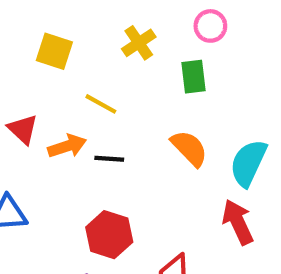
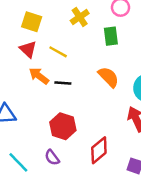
red triangle: (23, 129) -> (28, 49), moved
orange arrow: (67, 146) -> (39, 76), turned -125

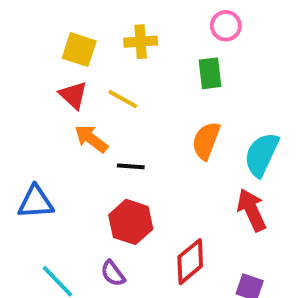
yellow cross: (80, 17) -> (141, 42), moved, turned 30
orange semicircle: (109, 77) -> (206, 141), turned -115
black line: (63, 83) -> (131, 166), moved

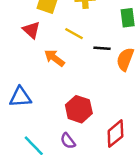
red triangle: (73, 95) -> (31, 30), moved
black line: (131, 166) -> (102, 48), moved

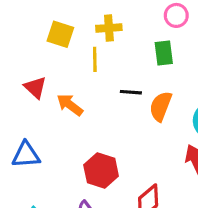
red triangle: (31, 30) -> (35, 87), moved
yellow line: (74, 34) -> (95, 59), moved, turned 60

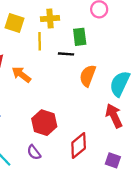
green rectangle: (164, 53) -> (80, 37), moved
black line: (131, 92) -> (66, 54), moved

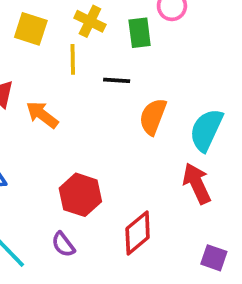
yellow cross: (50, 18) -> (90, 21), turned 30
green rectangle: (80, 37) -> (140, 33), moved
purple square: (113, 160) -> (214, 258), moved

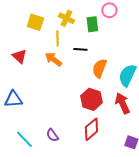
orange arrow: (42, 115) -> (53, 59), moved
red hexagon: (80, 195) -> (91, 99), moved

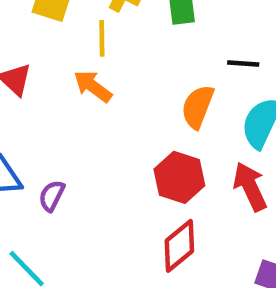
black line: (80, 49) -> (243, 63), moved
purple semicircle: (52, 135) -> (52, 196), moved, turned 64

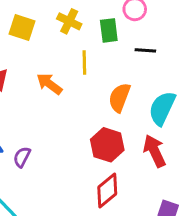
yellow line: (102, 38) -> (84, 62), moved
black line: (243, 63) -> (145, 50), moved

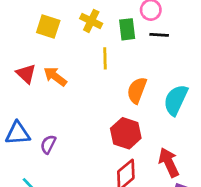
black line: (145, 50) -> (159, 35), moved
orange arrow: (49, 84) -> (55, 76), moved
red arrow: (155, 151) -> (169, 162), moved

